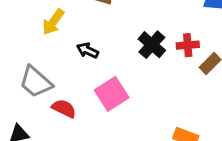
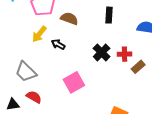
black arrow: (88, 50) -> (58, 44), moved
red semicircle: (64, 108) -> (34, 97), moved

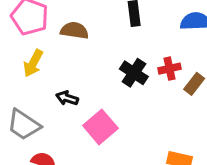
black arrow: (58, 44) -> (67, 98), moved

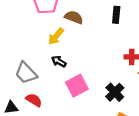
yellow arrow: (33, 63) -> (56, 36), moved
black cross: (134, 73) -> (115, 92), moved

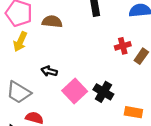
yellow arrow: (56, 36) -> (20, 42), moved
black cross: (115, 92) -> (103, 92), moved

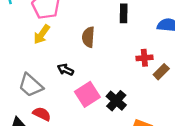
brown semicircle: (52, 22) -> (88, 37), moved, turned -102

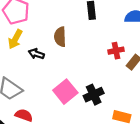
black arrow: (65, 70) -> (36, 54), moved
black cross: (116, 101) -> (94, 95), turned 30

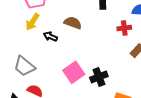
brown semicircle: (60, 37) -> (73, 23), turned 108
red cross: (116, 51) -> (124, 28), moved

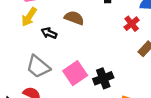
red cross: (124, 28) -> (132, 24), turned -32
gray trapezoid: (24, 66) -> (38, 67), moved

